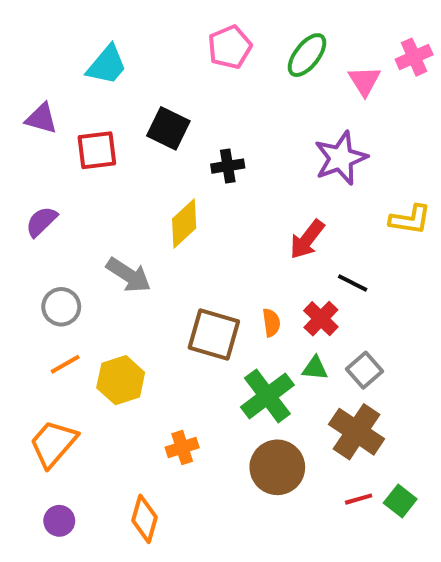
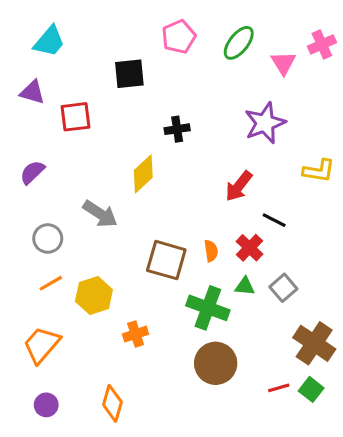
cyan trapezoid: (107, 65) -> (49, 41), moved
black square: (168, 128) -> (129, 74), moved, turned -32
green cross: (267, 396) -> (208, 308), turned -33
brown cross: (357, 432) -> (314, 343), moved
orange cross: (182, 447) -> (136, 334), moved

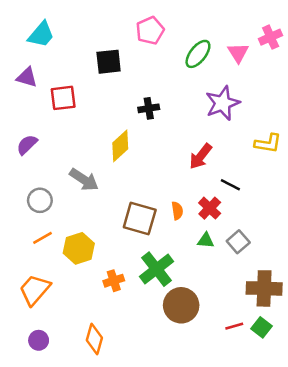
green ellipse: (239, 43) -> (198, 54), moved
green cross: (208, 308) -> (157, 269), moved, turned 32
brown cross: (314, 343) -> (264, 288), turned -32

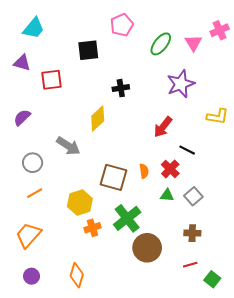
yellow hexagon: (79, 248) -> (80, 203), moved
brown cross: (264, 288) -> (192, 233), moved, size x0.6
green square: (261, 327) -> (212, 279), moved

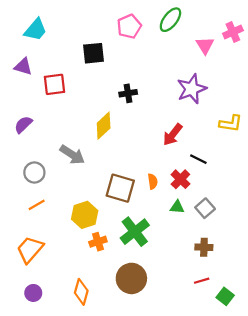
green ellipse: (161, 44) -> (170, 20), moved
brown circle: (147, 248) -> (131, 278), moved

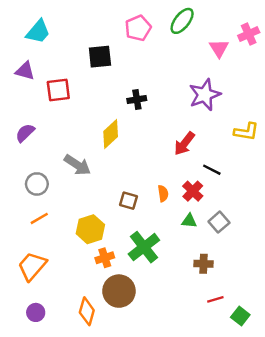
brown square: (120, 188) -> (129, 201), size x0.6
brown cross: (204, 247) -> (203, 264), moved
brown circle: (131, 278) -> (119, 291), moved

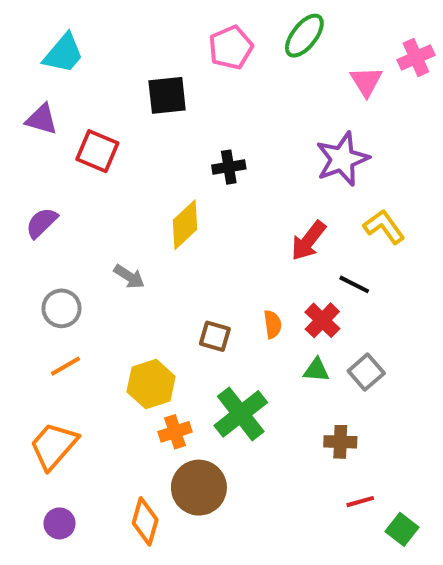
red square: (58, 90) -> (97, 151), turned 30
yellow L-shape: (246, 132) -> (384, 227), moved, turned -135
gray arrow: (77, 165) -> (129, 277), size x0.7

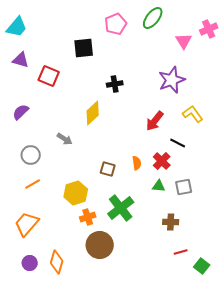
cyan trapezoid: (63, 54) -> (17, 27), moved
gray square: (366, 372) -> (184, 187), turned 30
orange diamond: (145, 521) -> (57, 262), moved

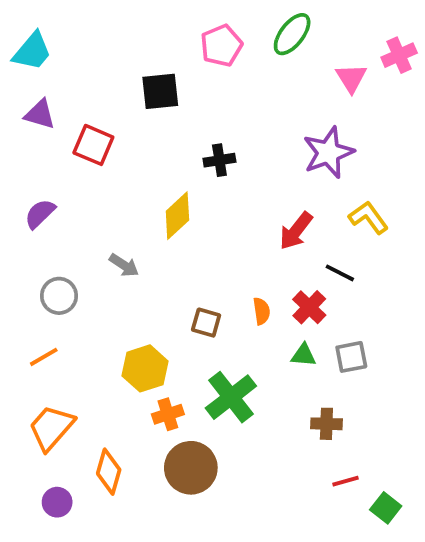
orange line: (33, 184) -> (44, 357), moved
orange diamond: (57, 262) -> (109, 472), moved

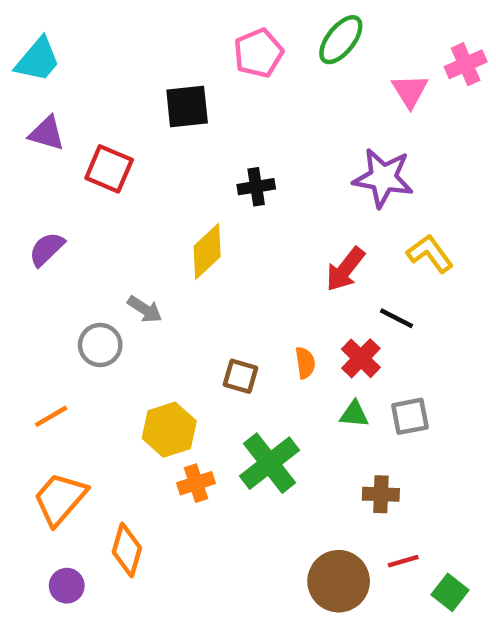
purple star: (328, 153) -> (383, 178), turned 30
gray circle: (59, 296) -> (100, 345), moved
brown circle: (191, 468) -> (339, 581), moved

